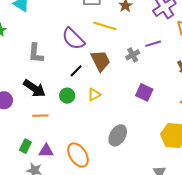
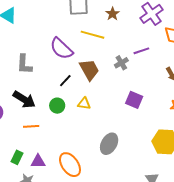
yellow triangle: (94, 95) -> (84, 104), turned 40

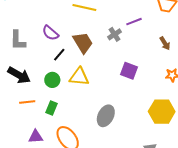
purple semicircle: (61, 49) -> (50, 33), moved, size x0.7
yellow triangle: (84, 104) -> (79, 77), size x1.5
green rectangle: (17, 157) -> (51, 108), moved

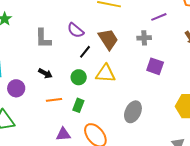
gray cross: (115, 34) -> (144, 38), moved, turned 32
black arrow: (19, 75) -> (45, 73), size x0.6

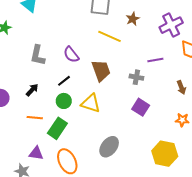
black line: (85, 52) -> (64, 81), moved
black arrow: (45, 73) -> (32, 90), turned -88
green rectangle: (78, 105) -> (57, 128), size x1.5

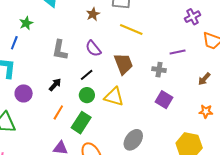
brown star: (133, 19) -> (93, 14), moved
purple cross: (171, 25) -> (193, 17), size x0.7
brown arrow: (181, 87) -> (204, 79), turned 64
orange line: (35, 118) -> (58, 112), turned -63

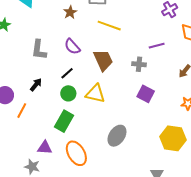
orange line: (58, 112) -> (22, 111), moved

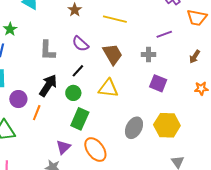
black arrow: (36, 85) -> (48, 85), size x1.6
green circle: (68, 93) -> (73, 93), moved
yellow hexagon: (173, 138) -> (167, 125), moved
purple triangle: (45, 148) -> (63, 147), turned -42

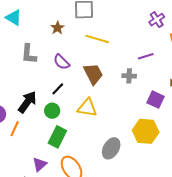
gray L-shape: (47, 50) -> (29, 54), moved
purple square: (158, 83) -> (155, 100), moved
yellow hexagon: (167, 125) -> (146, 131), moved

